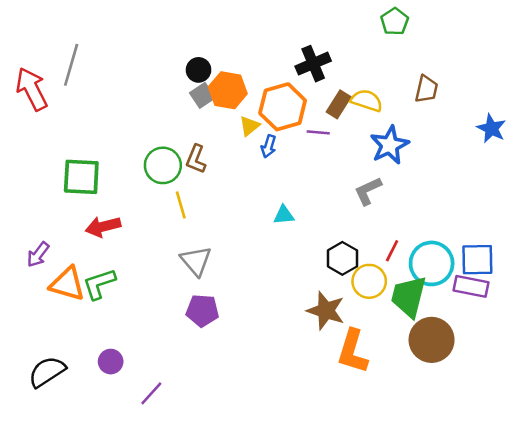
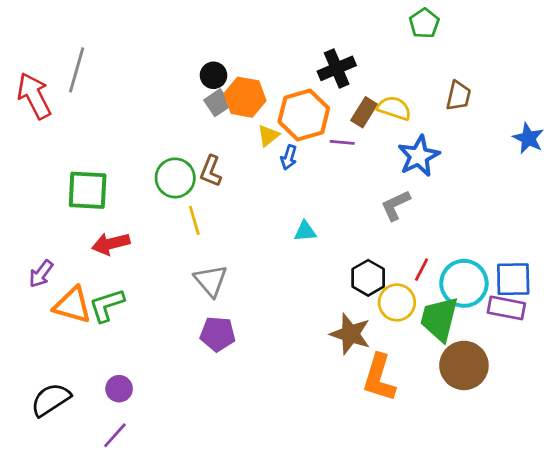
purple line: (151, 393) -> (115, 435), moved

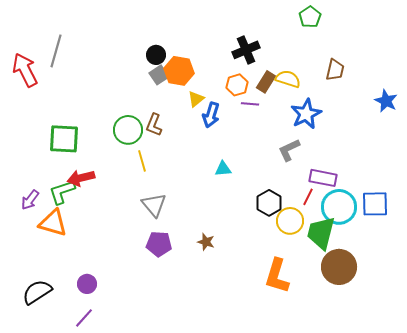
orange hexagon: (304, 115) -> (237, 85), moved, size x0.6
blue arrow: (289, 157) -> (211, 115), size x1.4
green L-shape: (107, 305) -> (62, 192), moved
purple rectangle: (506, 308) -> (323, 178), moved
brown star: (350, 334) -> (206, 242), moved, size x0.6

